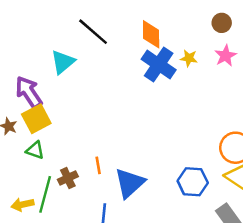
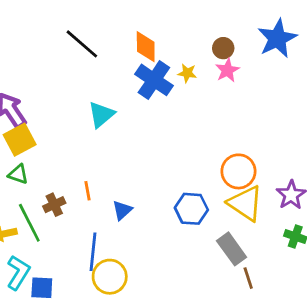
brown circle: (222, 23) -> (223, 48), moved
cyan triangle: (63, 62) -> (101, 115), moved
blue triangle: (130, 183) -> (122, 210), size x0.6
green line: (45, 194) -> (29, 223), turned -42

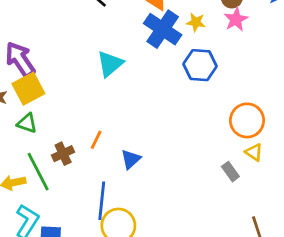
orange line: (87, 191) -> (96, 140), turned 36
yellow triangle: (245, 203) -> (254, 152), size x0.5
blue hexagon: (191, 209) -> (200, 65), moved
gray rectangle: (232, 249) -> (230, 172), moved, size x0.6

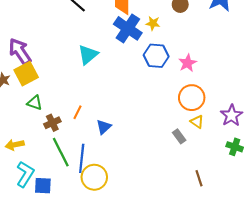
pink star: (236, 19) -> (188, 63), moved
green triangle: (27, 123) -> (35, 103), moved
green line: (38, 172) -> (61, 152), moved

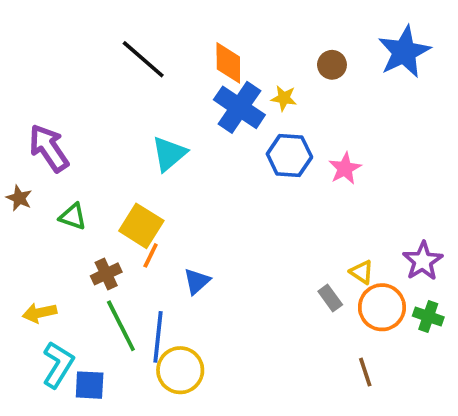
yellow square: (26, 74) -> (141, 226), moved, turned -30
orange circle: (192, 98) -> (382, 307), moved
green triangle: (35, 103) -> (73, 217), moved

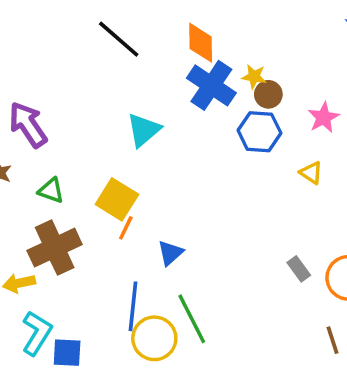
brown circle: (332, 65) -> (268, 94), moved
pink star: (345, 168) -> (324, 117), moved
yellow triangle: (362, 272) -> (311, 173), moved
brown cross: (106, 274) -> (55, 248), moved, size x1.8
green line: (121, 326) -> (192, 319), moved

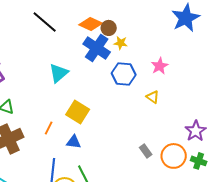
orange diamond: (201, 43) -> (91, 24), turned -65
brown circle: (268, 94) -> (109, 28), moved
yellow square: (117, 199) -> (78, 112), moved
blue triangle: (170, 253) -> (74, 142), turned 49

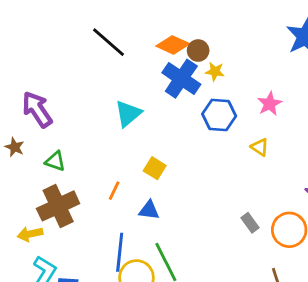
yellow square: (78, 112) -> (155, 168), size x0.7

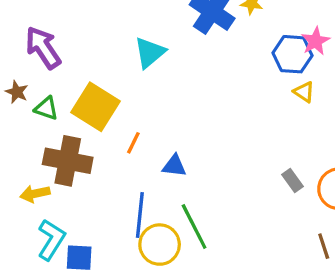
blue hexagon: (219, 115) -> (293, 54), moved
green triangle: (55, 161) -> (46, 108), moved
yellow square: (155, 168) -> (96, 107), moved, size x1.8
brown cross: (58, 206) -> (68, 161), turned 36

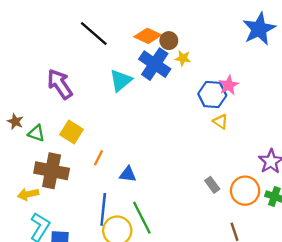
purple arrow: (43, 48) -> (60, 84), moved
cyan triangle: (150, 53) -> (121, 80), moved
yellow square: (96, 107) -> (72, 132), size x0.7

